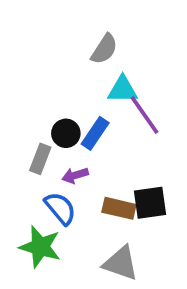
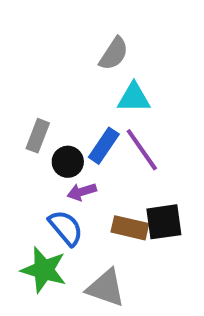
purple line: (145, 115) -> (142, 150), moved
black circle: (66, 133) -> (68, 162), moved
gray rectangle: (40, 159) -> (38, 136), moved
gray triangle: (121, 263) -> (106, 288), moved

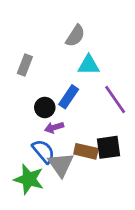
gray rectangle: (38, 136) -> (25, 65), moved
purple line: (142, 150) -> (115, 100), moved
gray triangle: (106, 288) -> (61, 165), moved, turned 36

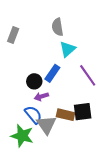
gray semicircle: (75, 36) -> (57, 27), turned 138
gray rectangle: (25, 65) -> (13, 35), moved
cyan triangle: (89, 65) -> (68, 49), turned -42

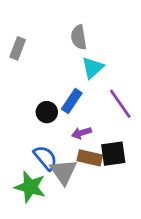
purple arrow: (41, 97) -> (81, 133), moved

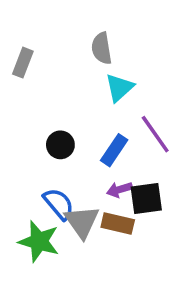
blue rectangle: (72, 101) -> (114, 150), moved
purple arrow: (81, 133) -> (119, 190), moved
brown rectangle: (90, 158) -> (118, 224), moved

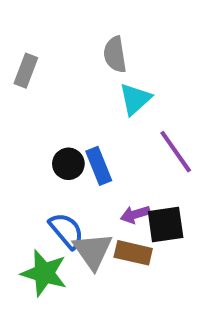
blue rectangle: (114, 150) -> (99, 166), moved, turned -56

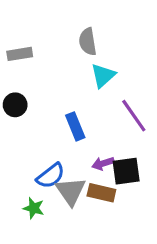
gray rectangle: (26, 71) -> (20, 54), turned 60
black circle: (68, 164) -> (15, 105), moved
blue semicircle: (66, 231) -> (51, 176), turned 92
green star: (44, 273) -> (34, 208), size x0.6

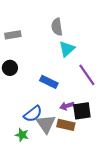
blue rectangle: (75, 126) -> (49, 82), turned -42

